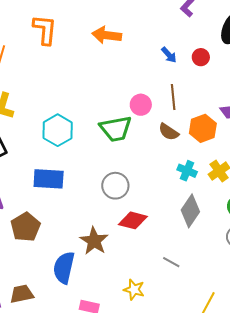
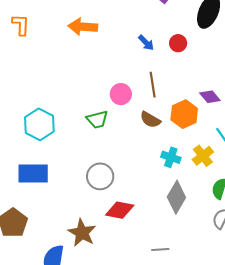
orange L-shape: (45, 30) -> (21, 25), size x0.7
green trapezoid: (116, 129) -> (97, 119), size x0.7
gray line: (171, 262) -> (160, 249), turned -30

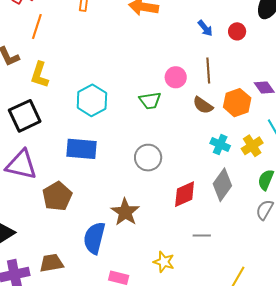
red diamond: (120, 210) -> (185, 194), moved, turned -40

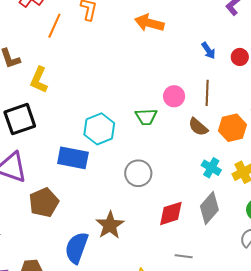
orange line: (37, 26) -> (54, 26), moved
cyan hexagon: (92, 100) -> (99, 129), moved

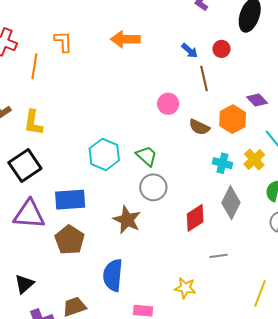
brown line: (207, 93) -> (204, 79), moved
green trapezoid: (146, 117) -> (147, 156), moved, turned -120
blue rectangle: (73, 158) -> (70, 200), moved
brown star: (110, 225) -> (127, 220), moved

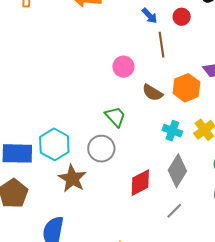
cyan hexagon: (104, 154) -> (54, 144), moved
green trapezoid: (147, 156) -> (115, 117), moved
gray line: (219, 256) -> (174, 211), moved, turned -42

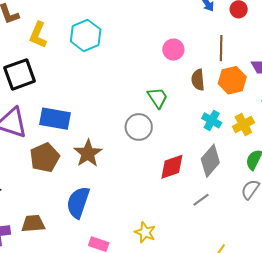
brown line: (162, 45) -> (221, 48), moved
brown semicircle: (152, 93) -> (198, 80), turned 45
cyan hexagon: (54, 144) -> (86, 35), moved
brown star: (72, 179) -> (88, 153), moved

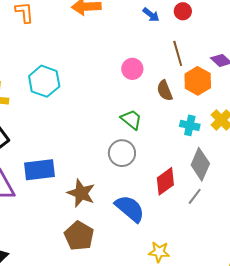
brown pentagon: (45, 158) -> (79, 236), moved
gray line: (201, 200) -> (195, 196), moved
blue semicircle: (78, 202) -> (130, 209), moved, turned 128

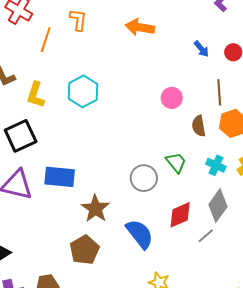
green trapezoid: (131, 119) -> (176, 162), moved

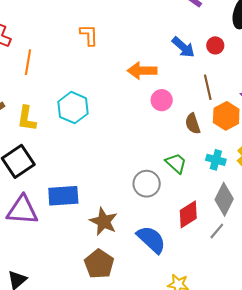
orange L-shape: (78, 20) -> (89, 35), moved
orange arrow: (140, 27) -> (142, 71), moved
blue arrow: (201, 49) -> (183, 47), size x1.4

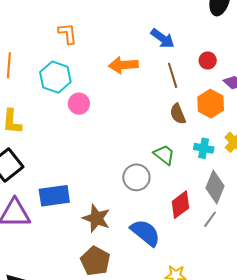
red circle: (215, 45) -> (208, 60), moved
brown line: (208, 87) -> (173, 75), moved
pink circle: (162, 100) -> (79, 104), moved
cyan hexagon: (73, 108) -> (55, 77), moved

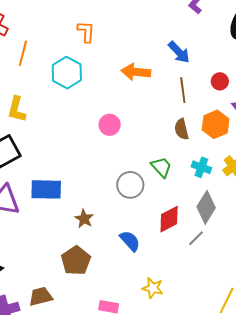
pink circle: (79, 104) -> (110, 125), moved
brown star: (96, 218) -> (84, 219), size x0.7
blue semicircle: (145, 233) -> (130, 241), size x0.7

